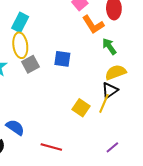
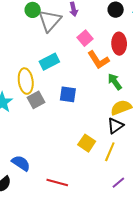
cyan rectangle: (20, 22) -> (49, 62), moved, turned 36
yellow line: (104, 103) -> (110, 152), moved

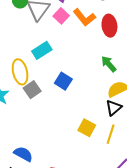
pink square: (85, 38) -> (61, 16), moved
orange L-shape: (98, 60) -> (84, 17), moved
blue square: (68, 94) -> (63, 81), turned 30

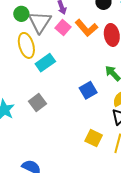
yellow ellipse: (20, 72) -> (26, 45), moved
blue square: (63, 81) -> (88, 90), moved, turned 30

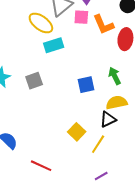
pink square: (63, 27) -> (81, 17), turned 35
yellow ellipse: (26, 45) -> (41, 23), turned -55

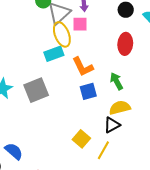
yellow ellipse: (41, 23) -> (62, 34), moved, turned 35
orange L-shape: (103, 25) -> (83, 67), moved
gray square: (34, 81) -> (36, 90), size x1.4

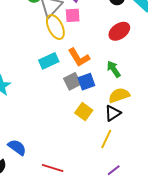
red ellipse: (125, 44) -> (119, 31), turned 55
cyan rectangle: (54, 54) -> (49, 61), moved
gray square: (36, 90) -> (72, 81), moved, size x0.7
yellow square: (81, 139) -> (84, 112), moved

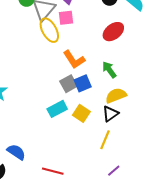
cyan rectangle: (49, 61) -> (57, 109), moved

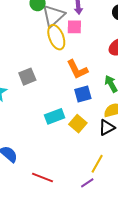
gray square: (69, 84) -> (27, 77), moved
yellow line: (105, 140) -> (97, 164), moved
purple line: (114, 171) -> (87, 183), moved

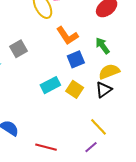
yellow line: (97, 164) -> (98, 127), turned -66

